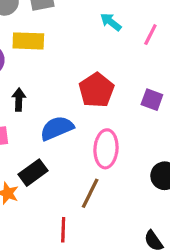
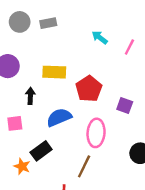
yellow rectangle: (28, 41) -> (54, 72), moved
purple square: (152, 100) -> (125, 105), moved

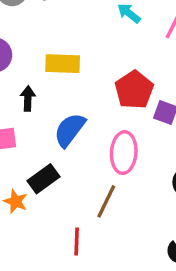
red pentagon: (89, 89) -> (134, 90), moved
blue semicircle: (59, 117) -> (70, 130), turned -30

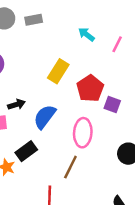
yellow rectangle: (63, 64) -> (58, 71), moved, turned -60
black arrow: (28, 99) -> (16, 104), moved, turned 70

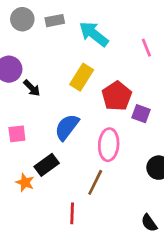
cyan arrow: (86, 34) -> (94, 34), moved, size x1.6
pink line: (117, 44) -> (146, 48), turned -49
black arrow: (16, 104) -> (32, 88), moved, turned 63

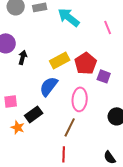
yellow rectangle: (82, 77) -> (60, 60), moved, turned 30
black arrow: (32, 88) -> (23, 57), turned -120
pink square: (17, 134) -> (11, 101), moved
red line: (72, 213) -> (64, 154), moved

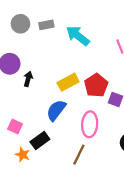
pink square: (11, 101) -> (15, 126), turned 32

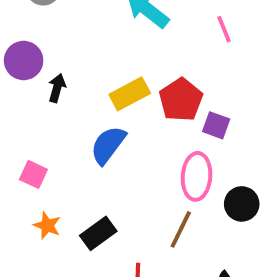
pink ellipse: (90, 124) -> (196, 176), moved
black rectangle: (40, 141) -> (98, 233), moved
brown line: (79, 155) -> (181, 229), moved

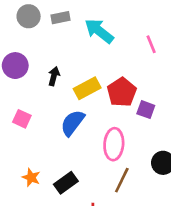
black arrow: (57, 88) -> (54, 76), moved
pink square: (33, 174) -> (22, 119), moved
pink ellipse: (196, 176) -> (114, 144), moved

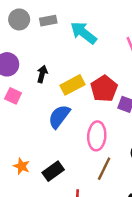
pink square: (22, 119) -> (13, 96), moved

